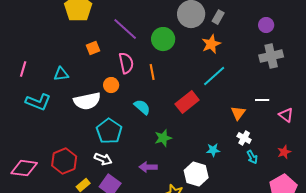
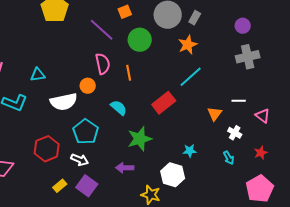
orange square: (93, 48) -> (125, 12), moved
green star: (163, 138) -> (140, 139), size x1.4
white cross: (244, 138) -> (235, 133), moved
red hexagon: (64, 161) -> (47, 149), moved

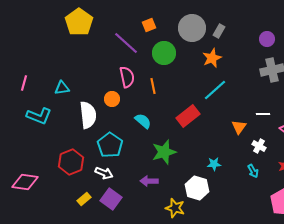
white semicircle: (64, 102) -> (88, 115), turned -84

